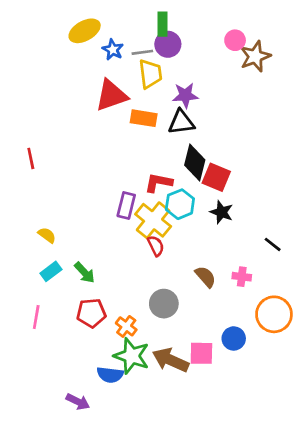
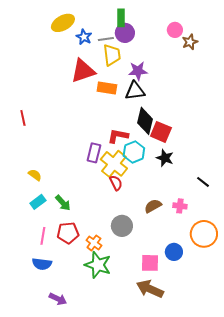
brown star: (255, 56) -> (190, 42), size x0.7
brown semicircle: (205, 277) -> (153, 206), turned -78
pink line: (36, 317) -> (43, 236), moved
brown arrow: (171, 360) -> (150, 289), moved
blue semicircle: (110, 375) -> (42, 264), moved

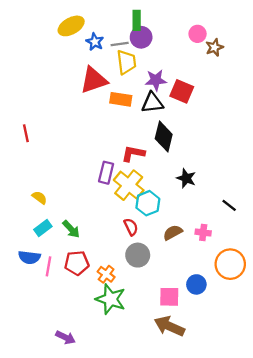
red square: (161, 132) -> (182, 91), moved
cyan hexagon: (134, 152) -> (148, 203), moved
red semicircle: (116, 183) -> (131, 227), moved
blue semicircle: (42, 264) -> (29, 257), moved

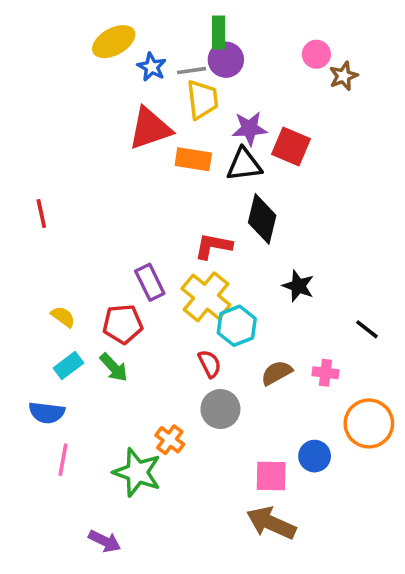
purple rectangle: (106, 173) -> (150, 282), moved, turned -40
red pentagon: (77, 263) -> (123, 324), moved
pink line: (49, 266) -> (63, 460), moved
green star: (111, 299) -> (137, 472), moved

